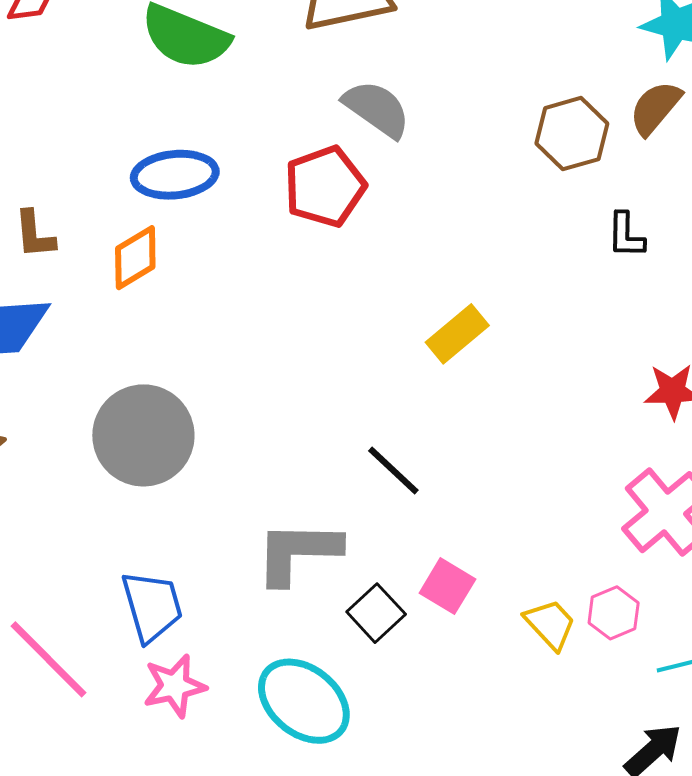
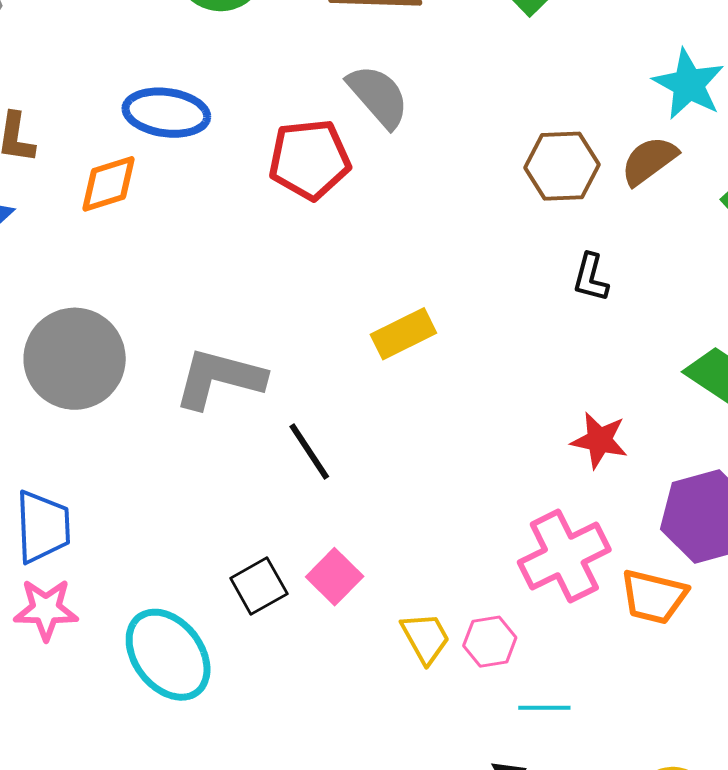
gray L-shape: (298, 552) -> (219, 378), moved

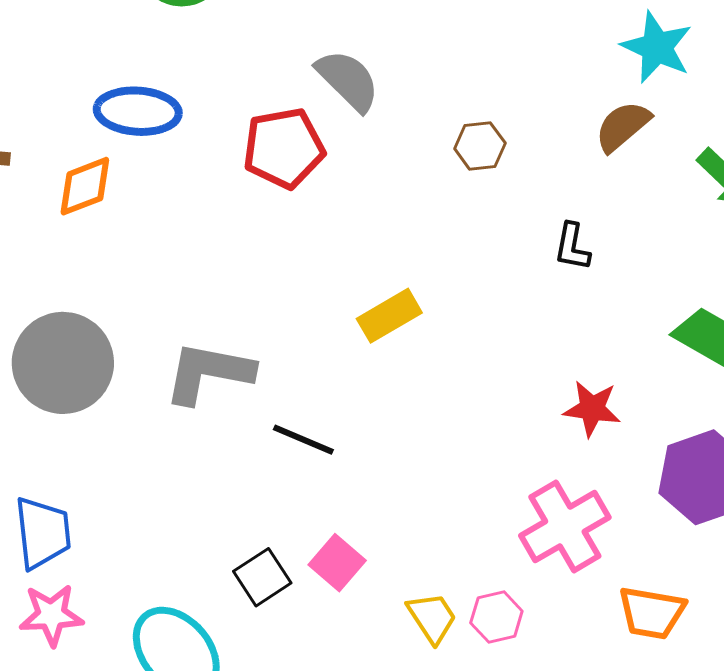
brown hexagon: (562, 166) -> (480, 146), moved, size x0.7
black line: (309, 452) -> (303, 440), turned -30
orange trapezoid: (654, 597) -> (652, 613), moved

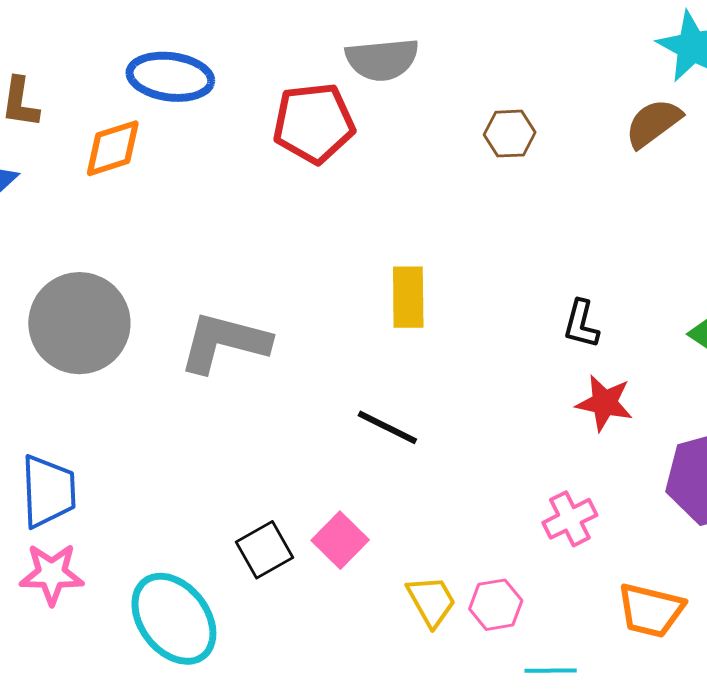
gray semicircle: (348, 80) -> (382, 59), turned 126
black L-shape: (572, 247) -> (581, 324), moved
yellow rectangle: (389, 316) -> (408, 297), turned -64
black line: (303, 440) -> (387, 427), moved
pink cross: (565, 526) -> (570, 519), size x0.6

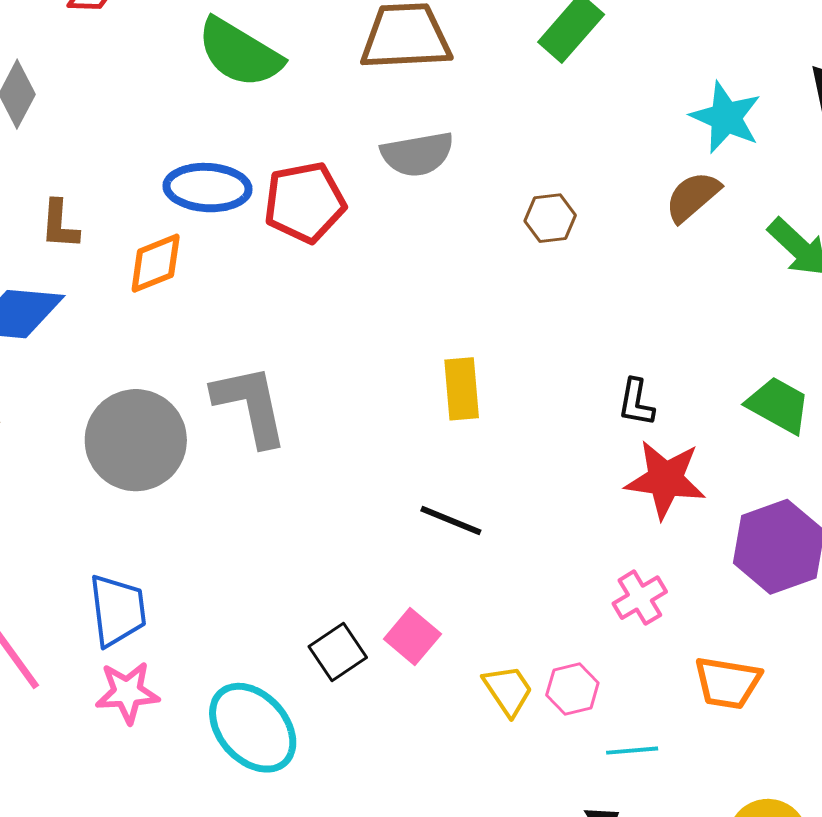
red pentagon: (314, 123) -> (305, 202), moved
gray L-shape: (224, 342) -> (250, 405), moved, turned 68
red star: (604, 403) -> (665, 479), size x1.4

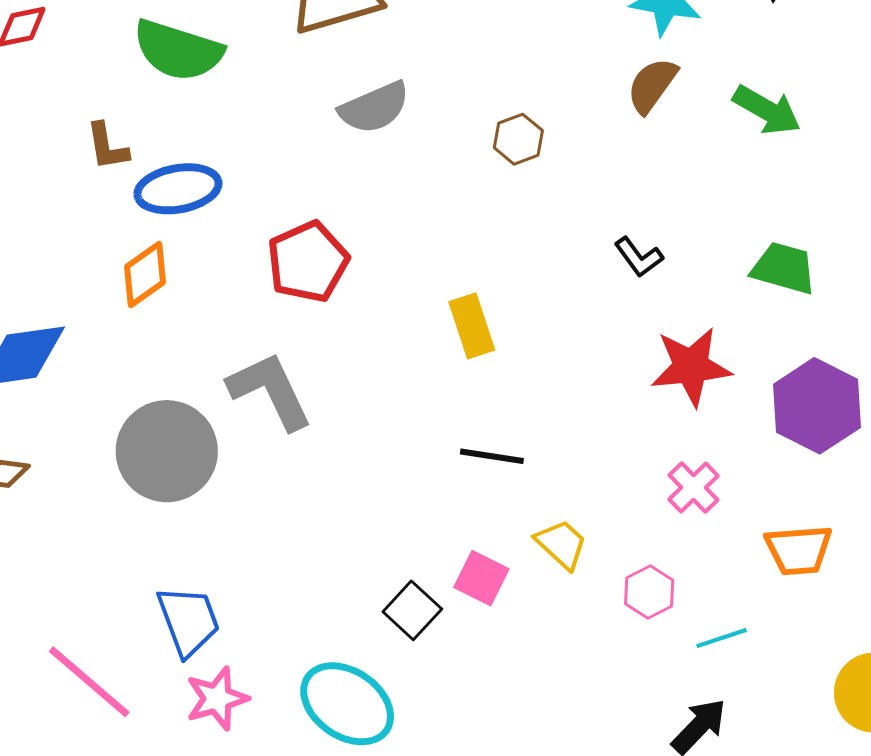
red pentagon: (305, 202) -> (308, 262), moved
brown L-shape: (60, 225) -> (107, 147), moved
black L-shape: (636, 402) -> (639, 257), moved, turned -33
yellow trapezoid: (508, 690) -> (561, 544), moved

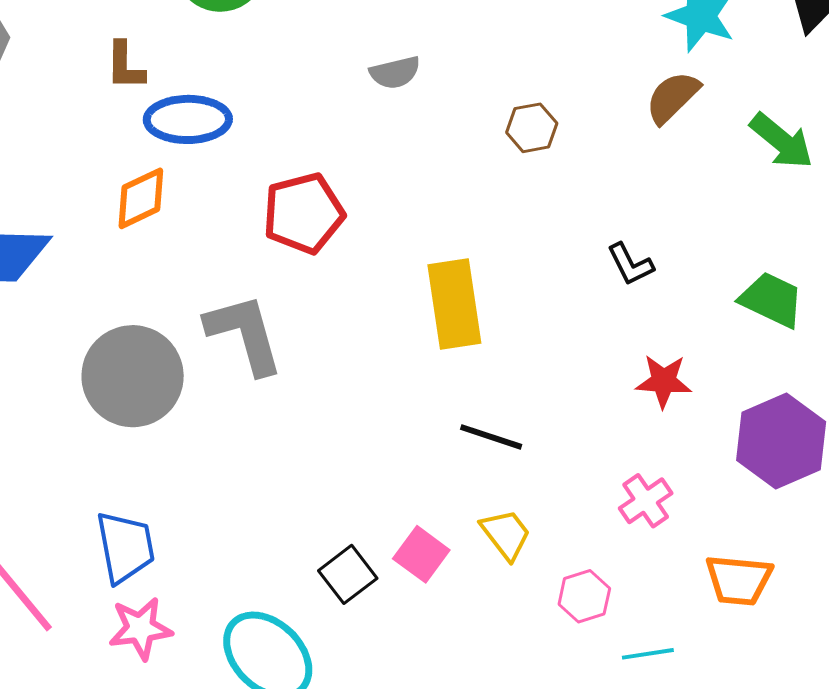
gray semicircle: (374, 108) -> (395, 72), size x0.7
yellow rectangle: (472, 326) -> (454, 304), size x1.4
red star: (691, 367) -> (664, 381), size x0.7
black line: (492, 456) -> (491, 437), moved

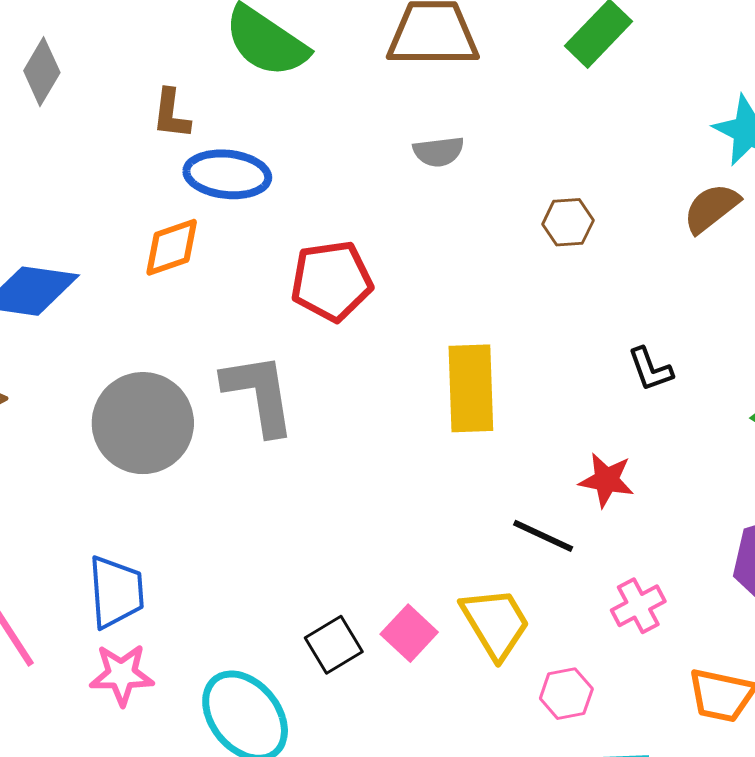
red star: (664, 381) -> (606, 480), moved
black line: (491, 437) -> (543, 536), moved
yellow trapezoid: (506, 534) -> (495, 623), size x1.4

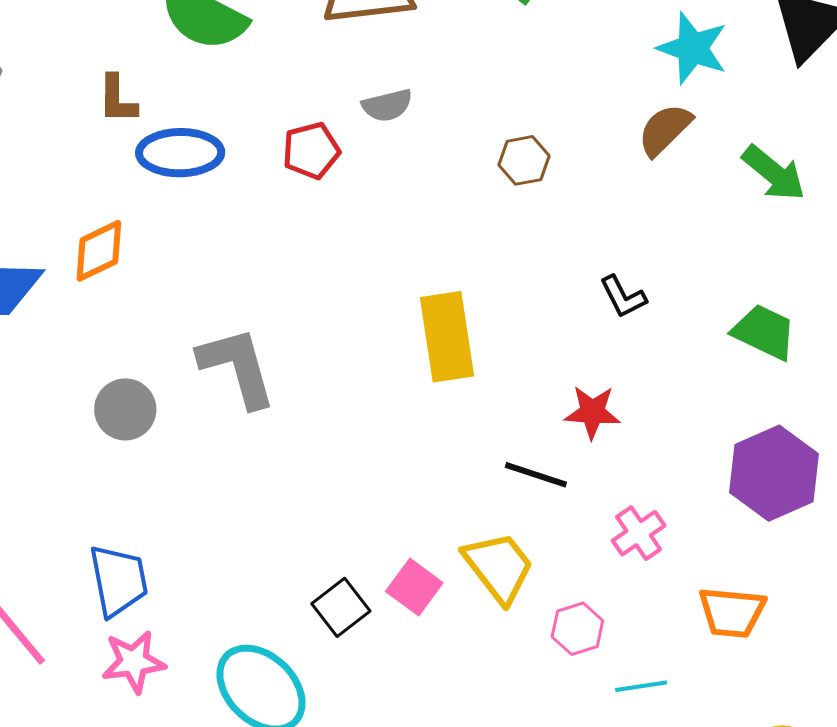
orange diamond: (172, 247) -> (99, 251), moved
red pentagon: (331, 281) -> (311, 151), moved, size x0.7
gray circle: (143, 423) -> (125, 409), size x0.6

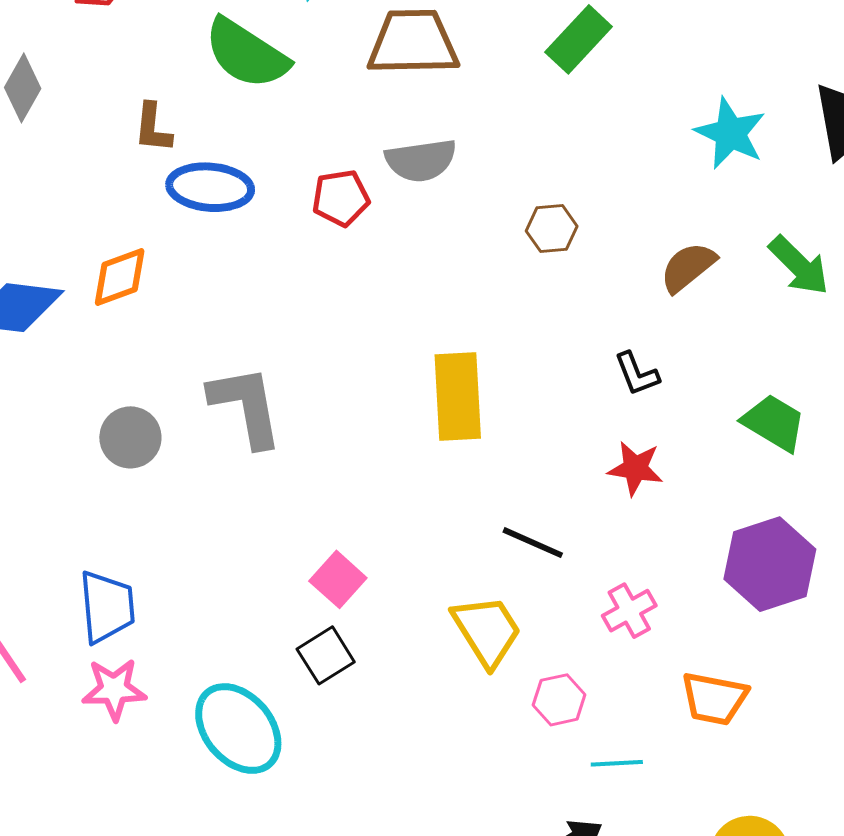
gray semicircle: (387, 105) -> (421, 160), size x1.4
brown semicircle: (665, 130) -> (688, 267), moved
red star: (592, 412) -> (635, 468), moved
pink square: (414, 587) -> (338, 579), moved

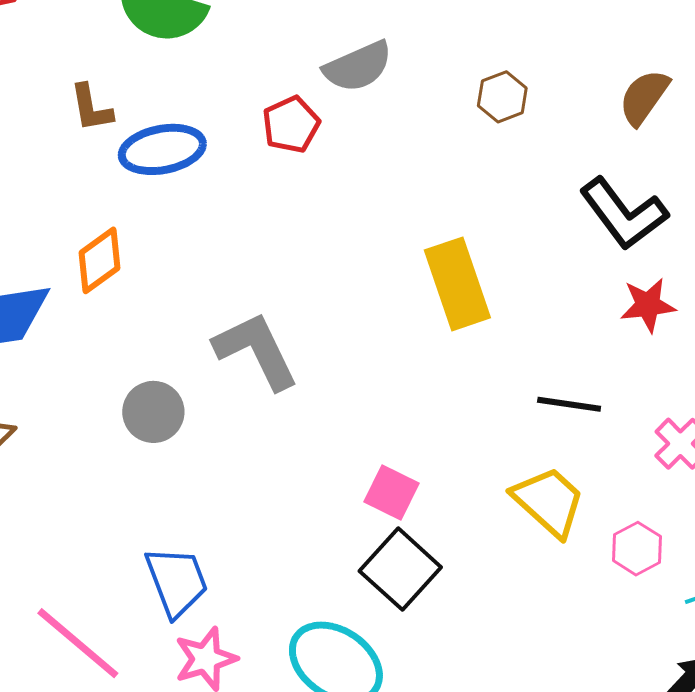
black L-shape: (637, 374) -> (624, 214), size x1.8
black square: (326, 655) -> (400, 569), size x1.4

